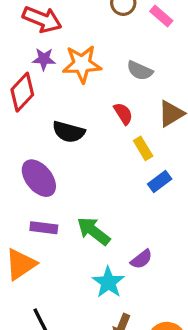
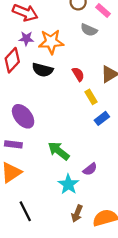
gray semicircle: (140, 71) -> (89, 30), moved
black semicircle: (69, 132) -> (42, 70), moved
purple rectangle: (44, 228) -> (13, 144), moved

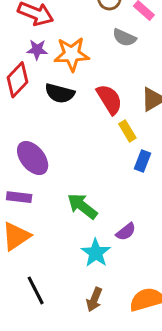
red semicircle: (78, 74) -> (109, 99), size x1.5
blue rectangle: (102, 118) -> (142, 161), turned -32
brown arrow: (77, 213) -> (94, 299), moved

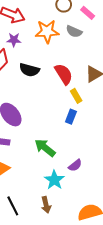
orange star: (72, 54) -> (47, 31), moved
blue rectangle: (142, 161) -> (71, 117), moved
brown arrow: (94, 299) -> (46, 205), moved, turned -35

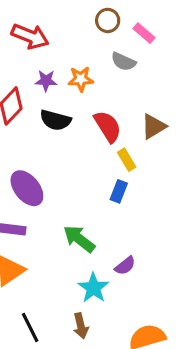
orange star: (47, 31) -> (81, 79), moved, size x0.7
purple star: (14, 40) -> (46, 81), moved

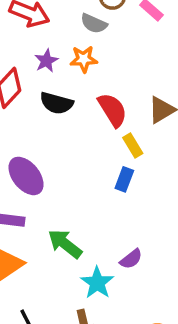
gray semicircle: (123, 62) -> (94, 23), moved
purple star: (46, 81) -> (46, 61), turned -30
green arrow: (79, 239) -> (65, 244), moved

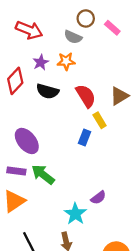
blue rectangle: (124, 179) -> (85, 138), moved
green arrow: (65, 244) -> (43, 174), moved

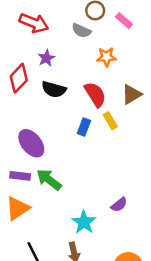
orange star: (66, 61) -> (106, 57), moved
blue rectangle: (85, 138) -> (84, 127), moved
purple semicircle: (98, 198) -> (119, 205), moved

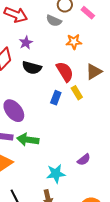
green arrow: (49, 180) -> (28, 140), turned -30
cyan star: (84, 222) -> (56, 174), turned 30

